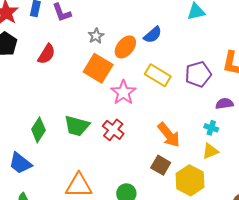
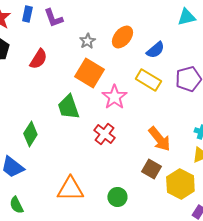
blue semicircle: (153, 35) -> (155, 50), moved
orange ellipse: (125, 47) -> (122, 37), moved
green trapezoid: (77, 126) -> (68, 107), moved, turned 56

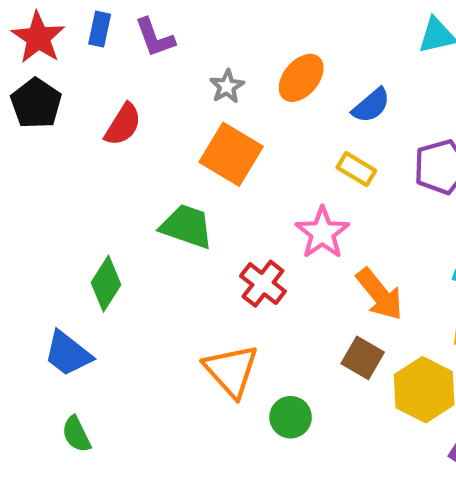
yellow rectangle: (148, 80) -> (356, 169), size x0.7
pink star: (114, 97) -> (322, 233), moved
green trapezoid: (68, 107) -> (187, 226), turned 128
orange triangle: (70, 189) -> (231, 371), moved, turned 48

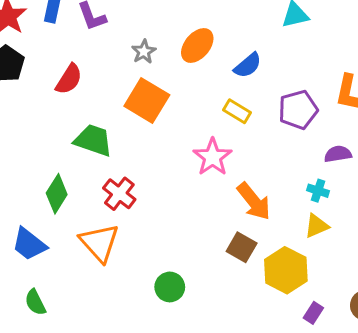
green trapezoid: (187, 226) -> (93, 140), moved
red cross: (263, 284) -> (119, 194), moved
orange triangle: (231, 371) -> (99, 243), moved
green circle: (291, 417) -> (170, 287), moved

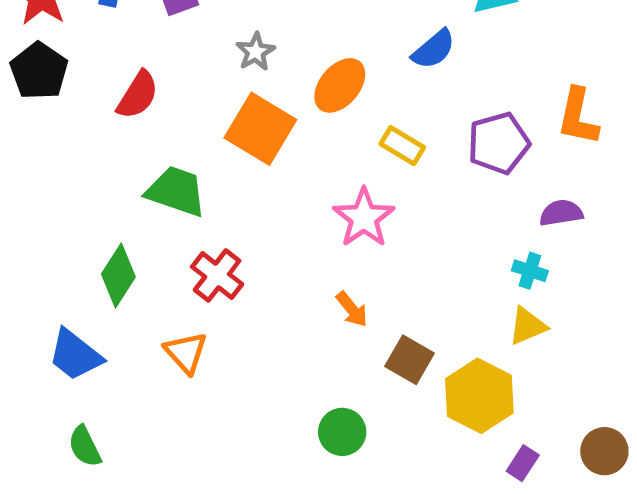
orange ellipse: (197, 45) -> (340, 85), moved
blue semicircle: (248, 65) -> (434, 49), moved
orange arrow: (254, 201) -> (352, 309), moved, size x0.6
orange triangle: (99, 243) -> (186, 352), size x0.7
green circle: (170, 287) -> (342, 432), moved

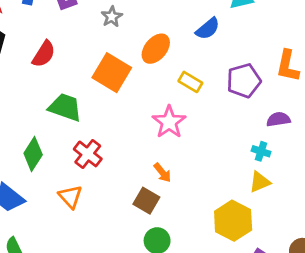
gray star: (256, 52) -> (112, 17), moved
brown square: (410, 360) -> (146, 201), moved

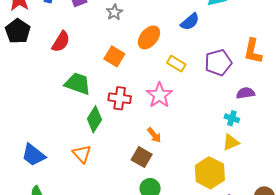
orange square: (112, 73) -> (114, 56), size x0.7
green diamond: (33, 154) -> (94, 119), moved
red cross: (88, 154) -> (120, 98), moved, turned -30

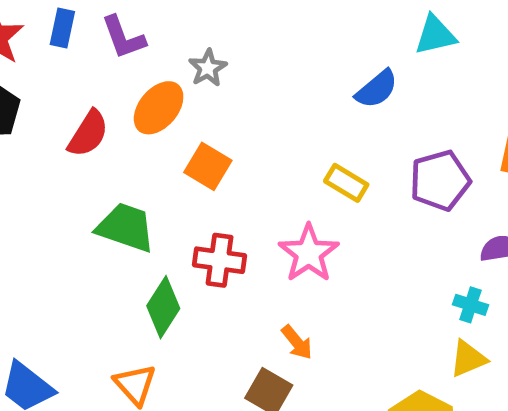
orange ellipse: (149, 37) -> (159, 108), moved

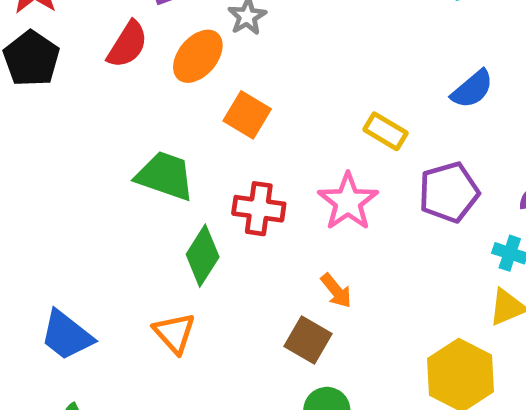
blue semicircle: (377, 89) -> (472, 89), moved
red semicircle: (88, 134) -> (128, 45), moved
purple pentagon: (440, 180) -> (449, 192), moved

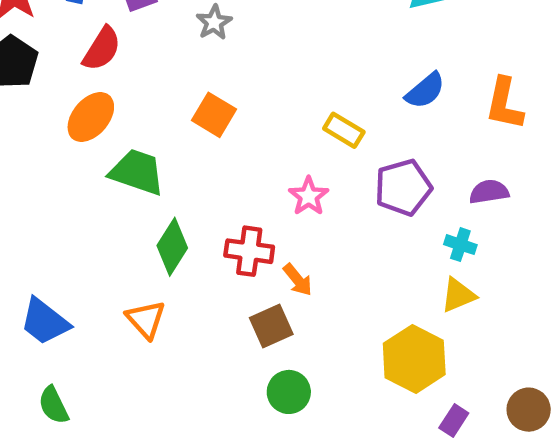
orange ellipse: (198, 56) -> (91, 117), moved
pink star: (348, 202) -> (309, 196), size x0.7
red cross: (259, 209) -> (249, 251), moved
brown square: (308, 340) -> (271, 326), turned 36

